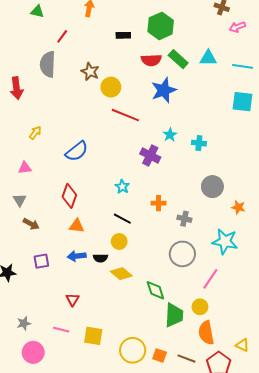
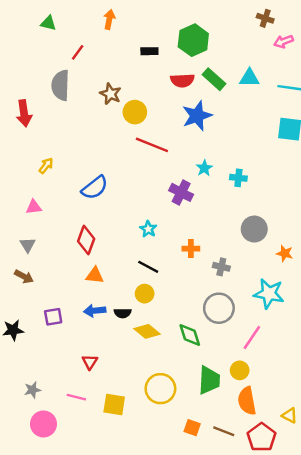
brown arrow: (31, 224) -> (24, 277), moved
green diamond: (155, 290) -> (190, 335), moved
yellow circle: (133, 350) -> (160, 389), moved

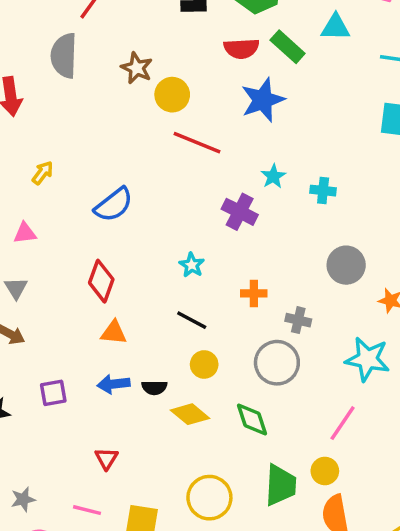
cyan triangle: (249, 78) -> (335, 27), moved
yellow circle: (145, 294) -> (204, 364), moved
gray circle: (219, 308) -> (277, 363), moved

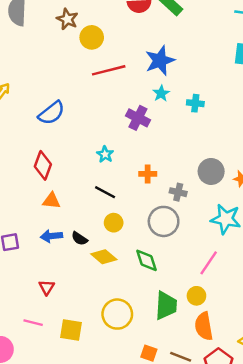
blue star: (263, 100) -> (160, 61), moved
red line: (197, 143) -> (109, 70), turned -36
gray circle: (346, 265) -> (211, 171), moved
black semicircle: (154, 388) -> (79, 239), turned 35

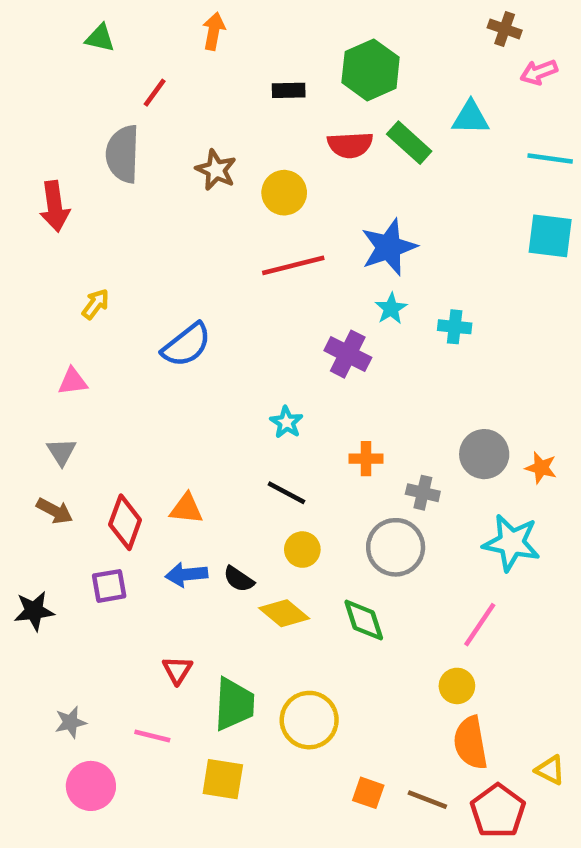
yellow circle: (92, 37) -> (284, 193), moved
red diamond: (43, 165) -> (125, 522), moved
green trapezoid: (166, 306) -> (234, 704), moved
yellow square: (71, 330) -> (223, 779), moved

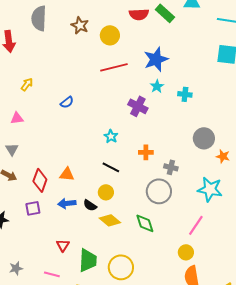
blue semicircle: (186, 345) -> (67, 102), size x0.6
gray circle: (484, 454) -> (204, 138), moved
yellow circle: (302, 550) -> (106, 192), moved

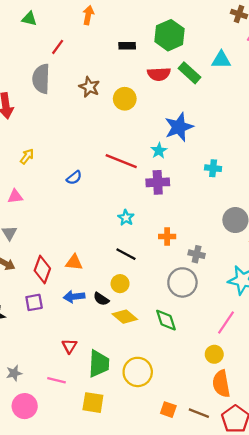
red line: (114, 67) -> (121, 161), moved, turned 36
cyan star: (157, 86) -> (159, 151), moved
purple cross: (138, 106) -> (158, 182), turned -30

